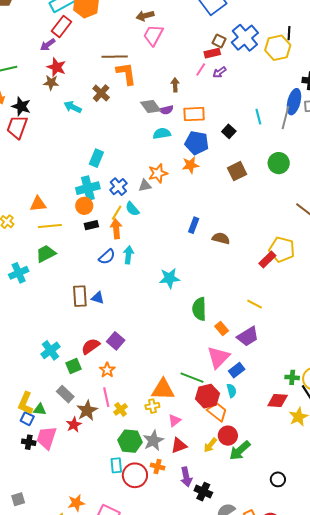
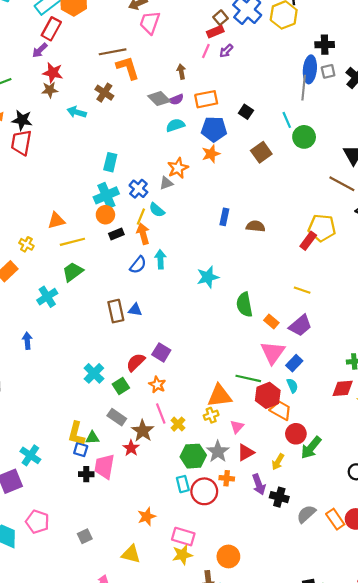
brown square: (219, 41) -> (220, 18), turned 32
cyan line: (258, 117) -> (287, 120), moved
yellow arrow: (210, 445) -> (278, 462), moved
orange star: (76, 503) -> (147, 516), moved

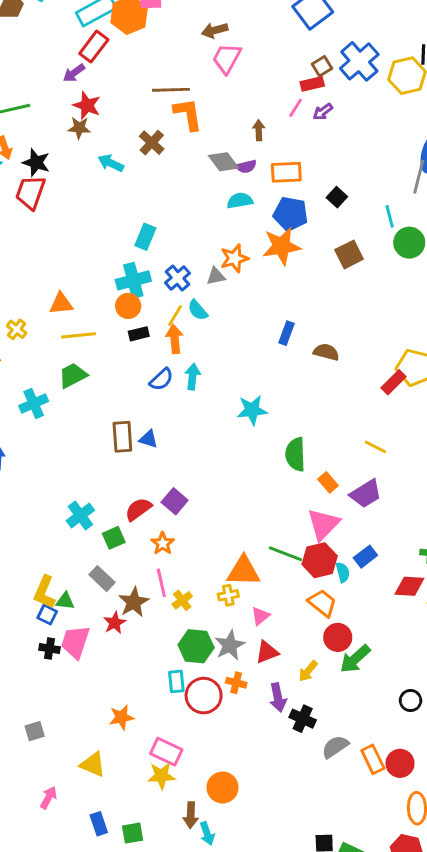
orange star: (211, 154) -> (282, 246), size x1.5
blue rectangle: (294, 363) -> (365, 557), moved
red hexagon: (268, 395) -> (320, 560), moved

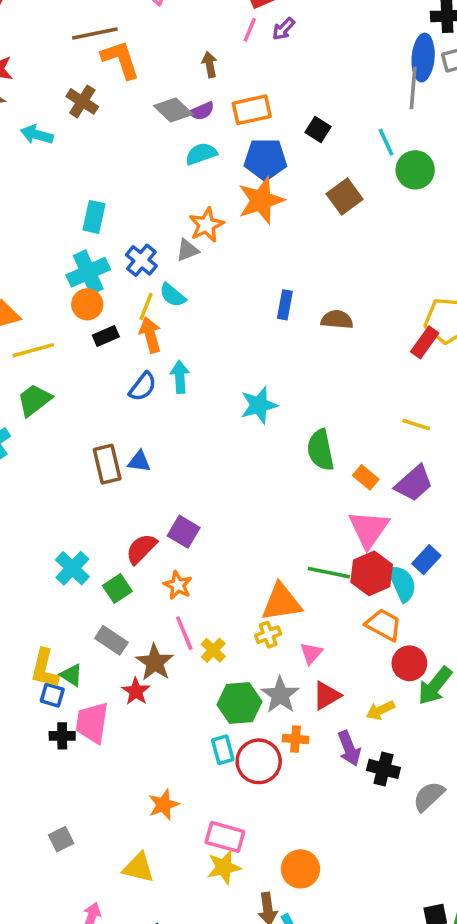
cyan semicircle: (343, 572) -> (402, 583), size x1.5
green triangle: (65, 601) -> (71, 675), turned 36
yellow arrow: (308, 671) -> (380, 710), turned 35

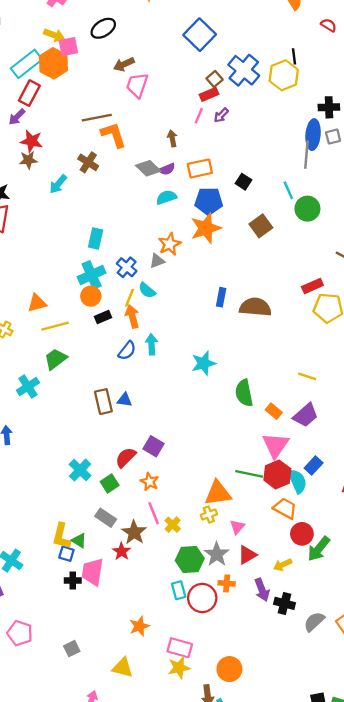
cyan arrow: (37, 135) -> (58, 184), turned -66
brown semicircle: (337, 320) -> (255, 307), size x1.5
red rectangle: (425, 342) -> (312, 286), moved, turned 30

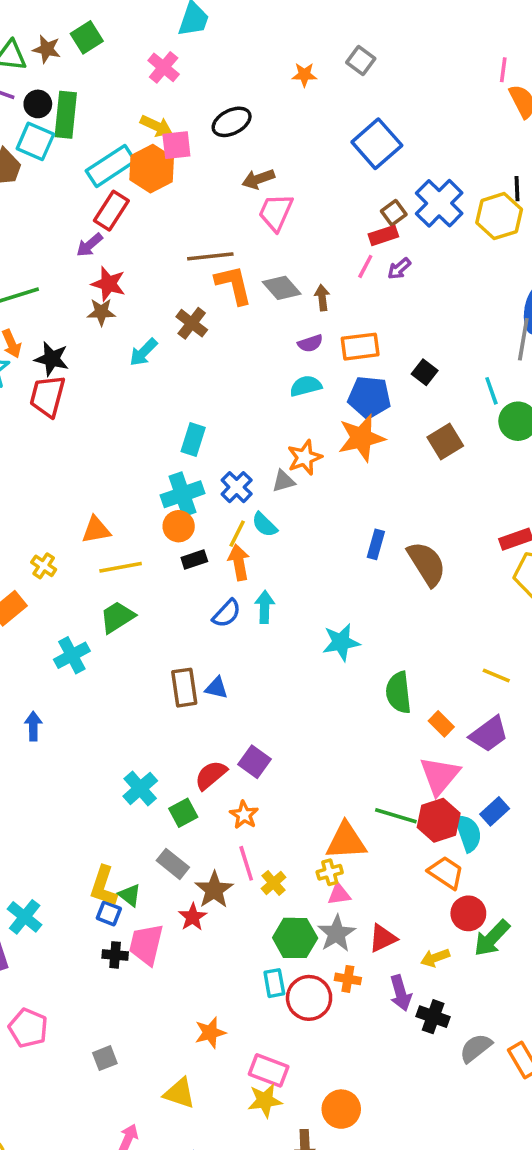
gray diamond: (148, 168) -> (282, 288), moved
brown semicircle: (255, 307) -> (427, 564), turned 48
pink triangle: (237, 527) -> (339, 894), moved, turned 35

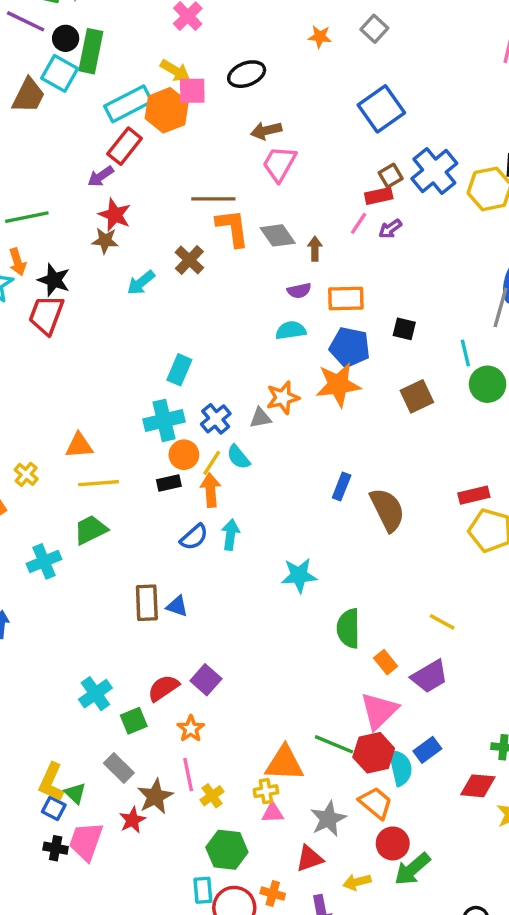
black square: (425, 372) -> (404, 329), turned -30
orange circle: (179, 526) -> (184, 455), moved
gray star: (336, 933) -> (328, 819), moved

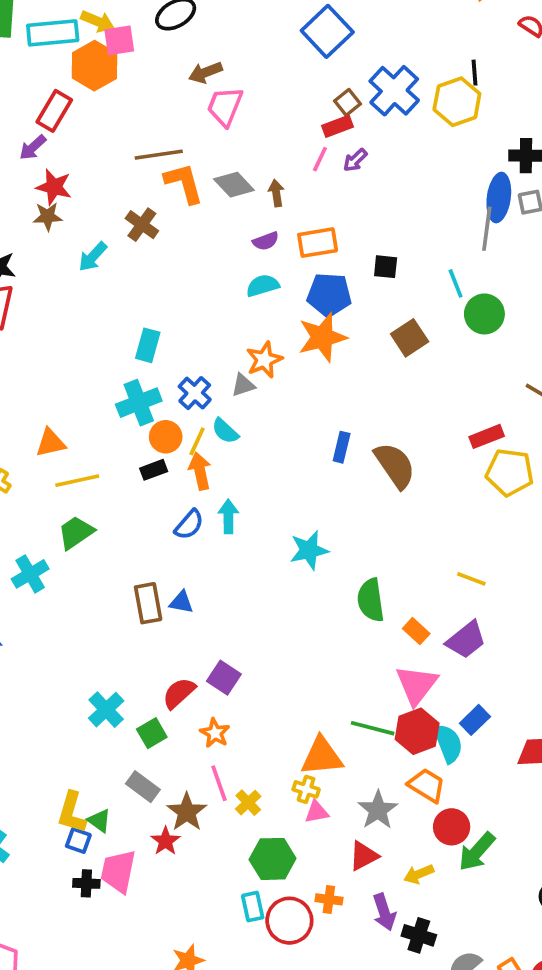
cyan rectangle: (128, 104) -> (53, 33), moved, turned 30
yellow cross: (266, 791) -> (306, 789), turned 35

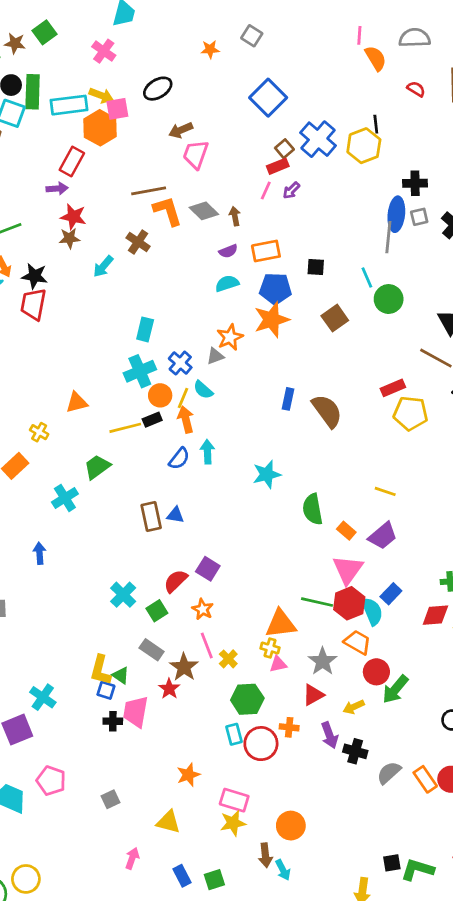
purple arrow: (33, 147) -> (57, 188), turned -140
yellow line: (77, 481) -> (125, 428), moved

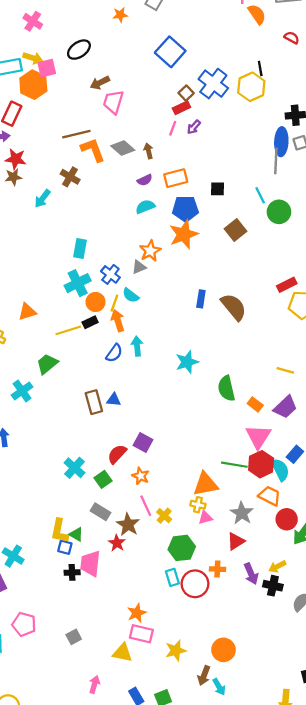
yellow arrow: (354, 707) -> (277, 567), moved
pink rectangle: (234, 800) -> (141, 634), moved
brown arrow: (265, 855) -> (204, 676), turned 30

